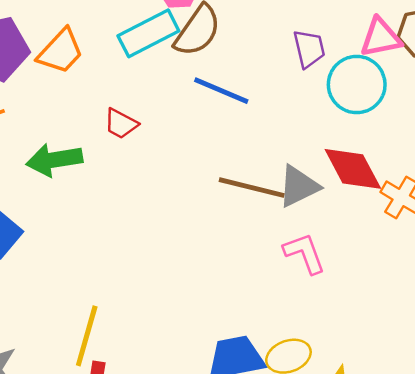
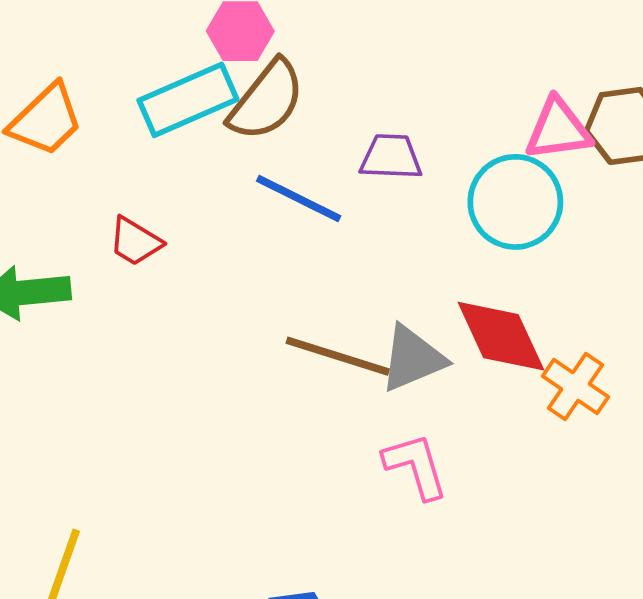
purple trapezoid: (309, 49) -> (391, 157), moved, turned -78

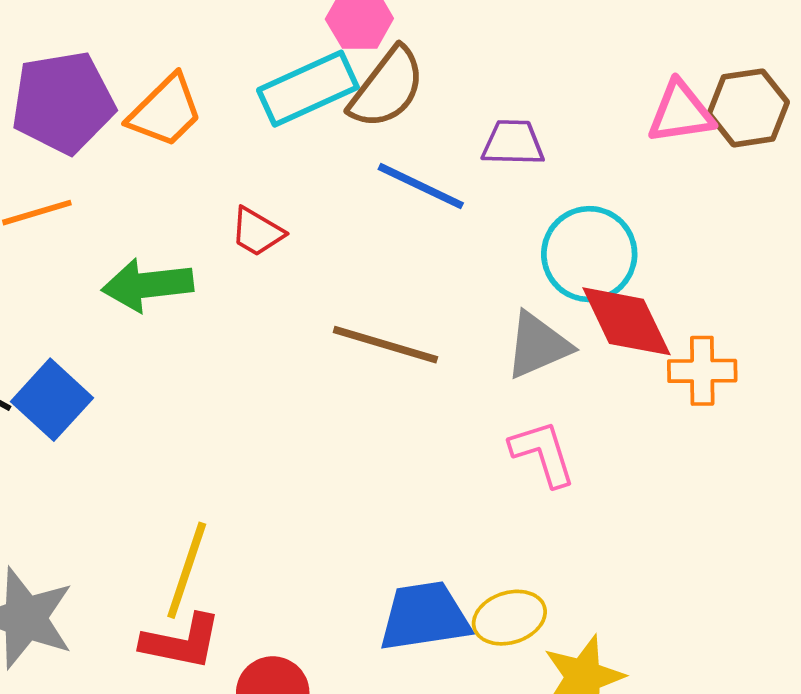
cyan circle: (515, 202) -> (589, 254), moved
brown line: (338, 356) -> (385, 345), moved
orange cross: (575, 387) -> (702, 371), turned -34

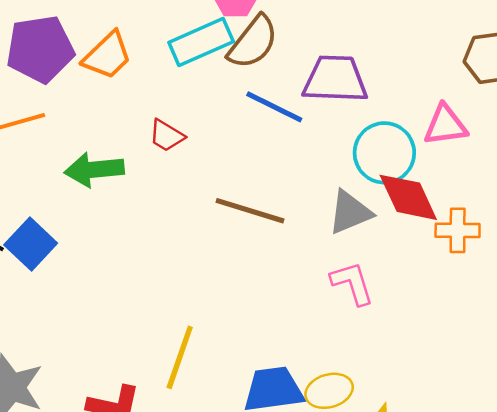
pink triangle: (681, 112) -> (445, 125), moved
purple trapezoid: (513, 143) -> (335, 79), size x1.6
yellow line: (187, 570) -> (180, 357), moved

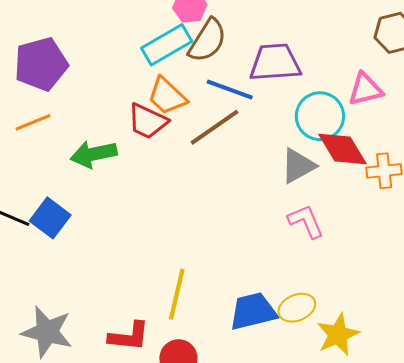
orange trapezoid: (107, 56) -> (167, 96), moved, turned 93
red trapezoid: (167, 136) -> (148, 121), size x1.4
brown line: (250, 211) -> (215, 127), moved, turned -46

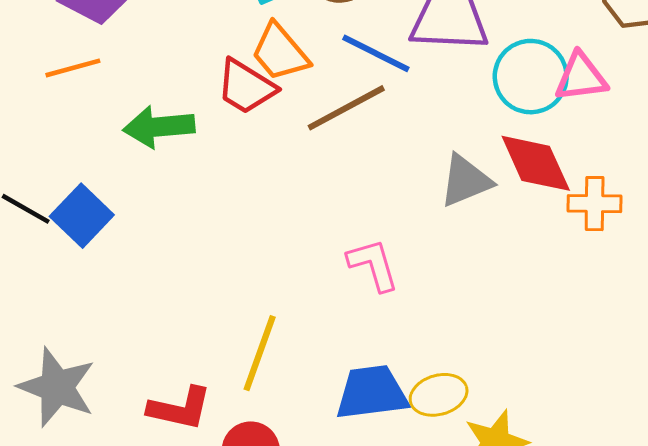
cyan circle: (320, 116) -> (531, 77), moved
pink L-shape: (306, 221) -> (373, 265), moved

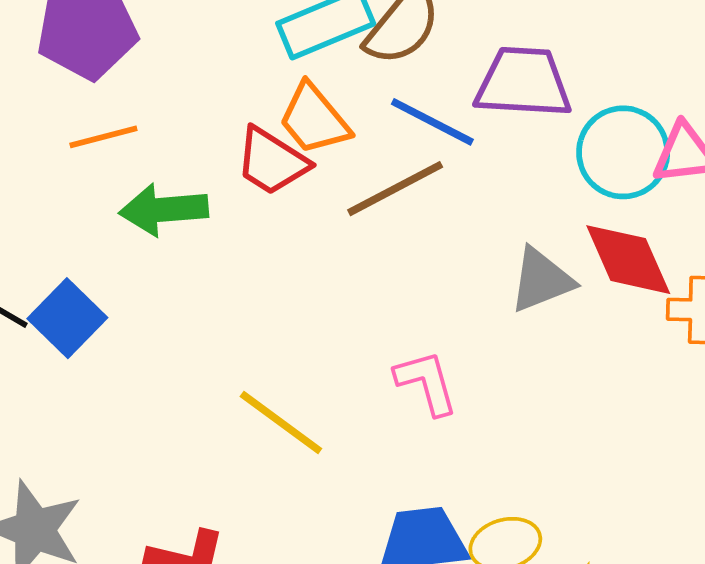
orange line: (73, 68) -> (103, 137), moved
yellow line: (260, 353) -> (281, 423), moved, turned -74

